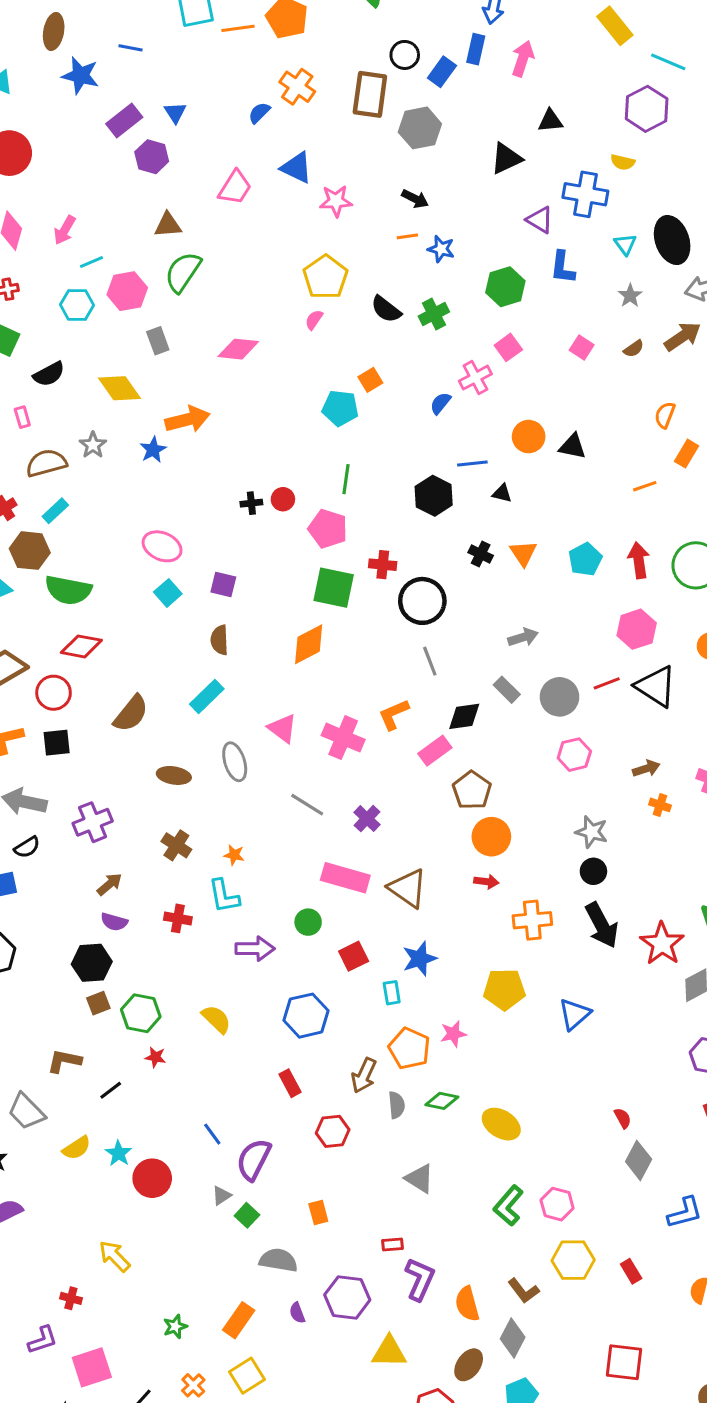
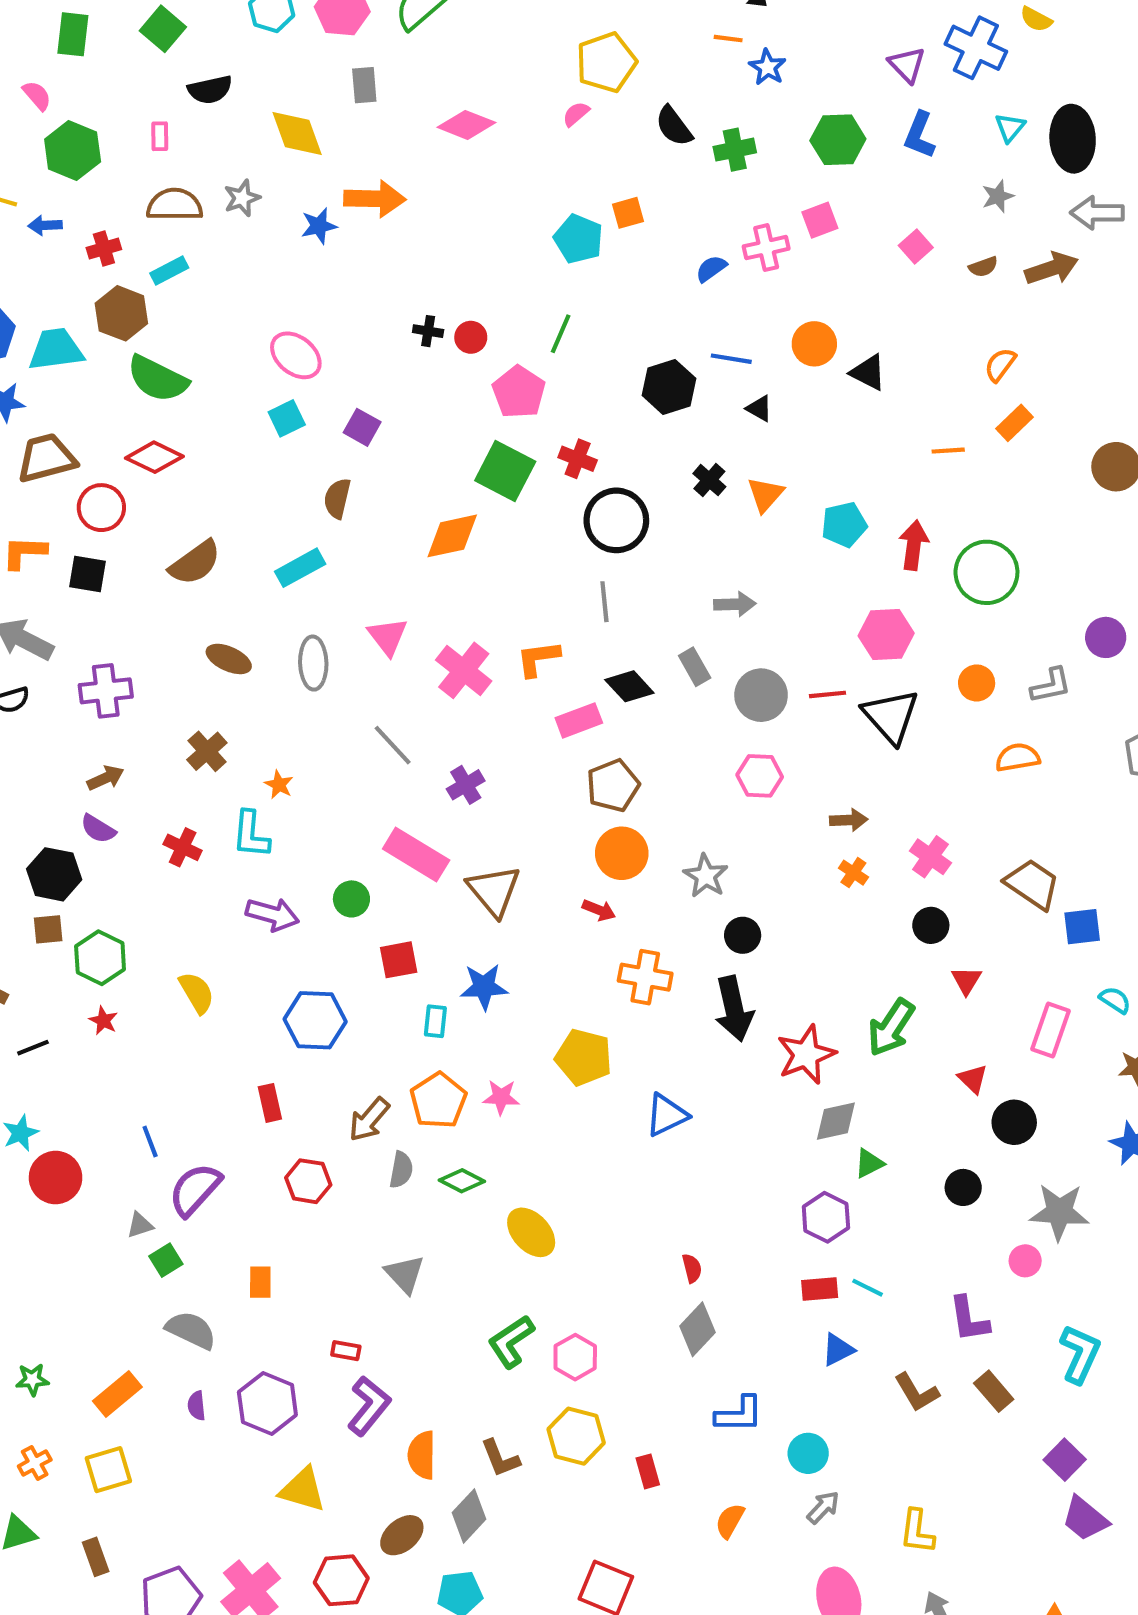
black diamond: (464, 716) -> (629, 686), turned 40
gray star: (592, 832) -> (706, 876), moved

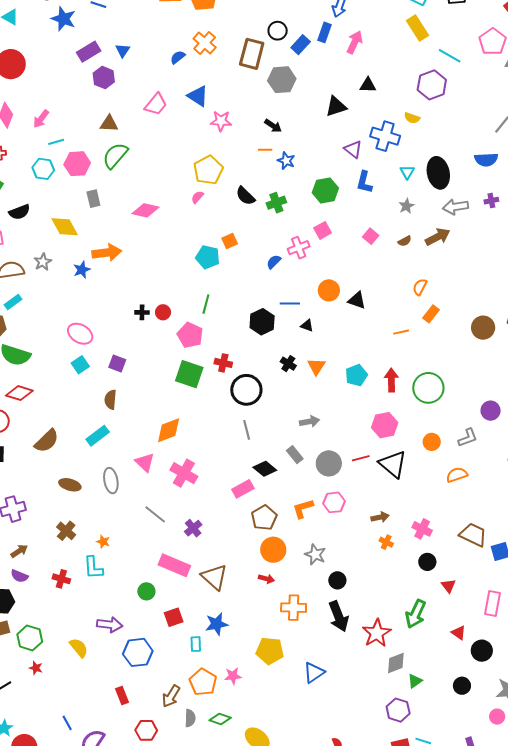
orange diamond: (452, 536) -> (169, 430), moved
orange L-shape: (538, 658) -> (303, 509), moved
purple arrow: (272, 914) -> (110, 625), moved

